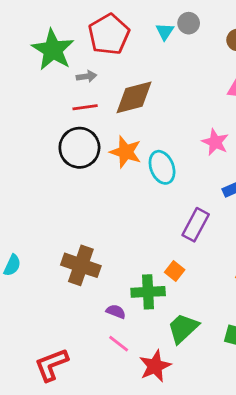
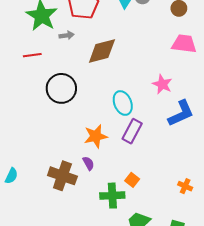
red line: (85, 107) -> (32, 55), moved
orange star: (126, 152) -> (96, 136), moved, turned -30
purple rectangle: (196, 225) -> (132, 131), moved
purple semicircle: (116, 311) -> (88, 163), moved, turned 40

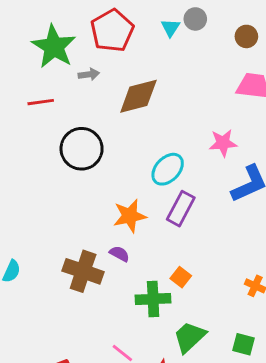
pink star: (162, 84) -> (223, 143), turned -30
cyan ellipse: (123, 103) -> (168, 169), turned 65
purple semicircle: (88, 163) -> (119, 254), turned -32

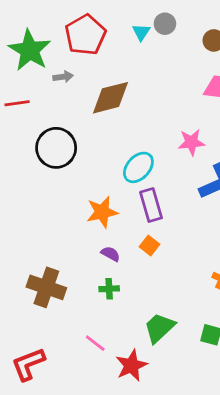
purple rectangle: (181, 209) -> (151, 205), turned -44
purple semicircle: (119, 254) -> (111, 254), moved
brown cross: (83, 271) -> (46, 287), moved
orange square: (181, 277) -> (150, 246), moved
green cross: (153, 299) -> (109, 289), moved, size x0.6

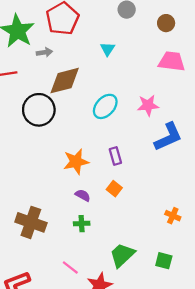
cyan triangle: (141, 32) -> (107, 49), moved
brown diamond: (111, 98) -> (65, 81), moved
cyan ellipse: (138, 167) -> (105, 106), moved
purple rectangle: (151, 205) -> (115, 156), size x0.7

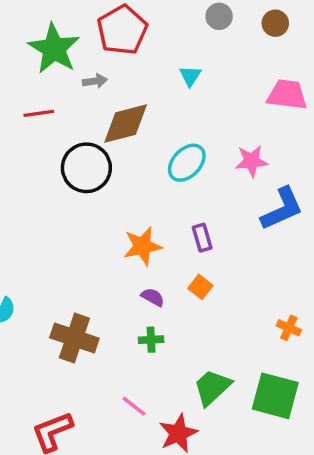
brown circle: (166, 23) -> (275, 23), moved
green square: (164, 261) -> (275, 396), size x1.8

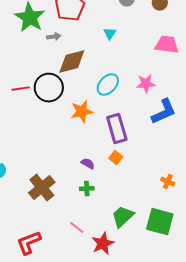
red line: (39, 113) -> (21, 89), moved
purple rectangle: (202, 238) -> (117, 129), size x1.8
orange star: (143, 246) -> (82, 112), moved
brown cross: (74, 338) -> (42, 188), turned 32

